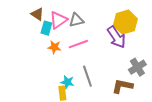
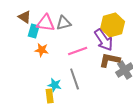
pink triangle: (58, 20) -> (46, 23), turned 42
pink line: (78, 44) -> (78, 51), moved
brown L-shape: (122, 86) -> (110, 60), moved

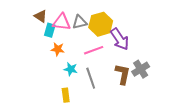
yellow hexagon: (113, 25) -> (101, 24), moved
brown L-shape: (110, 60) -> (123, 74), moved, turned 90
cyan star: (55, 85) -> (71, 69), moved

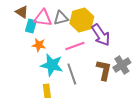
cyan star: (71, 69) -> (52, 65), size x1.6

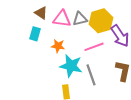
cyan rectangle: (31, 26) -> (35, 34), moved

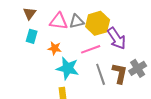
brown triangle: (41, 13) -> (30, 13), moved, turned 32
gray line: (91, 75) -> (101, 74), moved

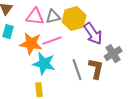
orange star: (55, 48) -> (31, 44), size x1.6
pink line: (91, 49) -> (52, 41), moved
gray cross: (138, 68) -> (113, 54), moved

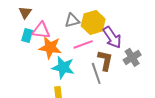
pink triangle: (35, 17) -> (41, 30), moved
pink line: (52, 41) -> (83, 44), moved
brown L-shape: (96, 69) -> (105, 60), moved

